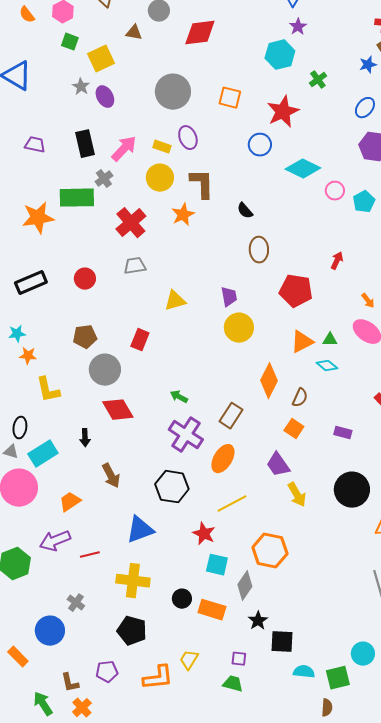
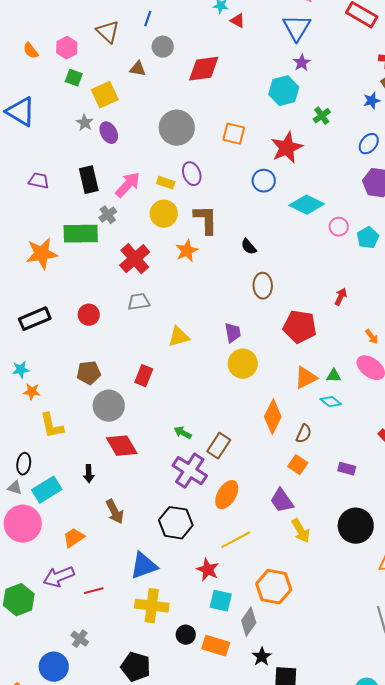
brown rectangle: (231, 416) -> (219, 446), moved
yellow cross: (133, 581) -> (152, 606), moved

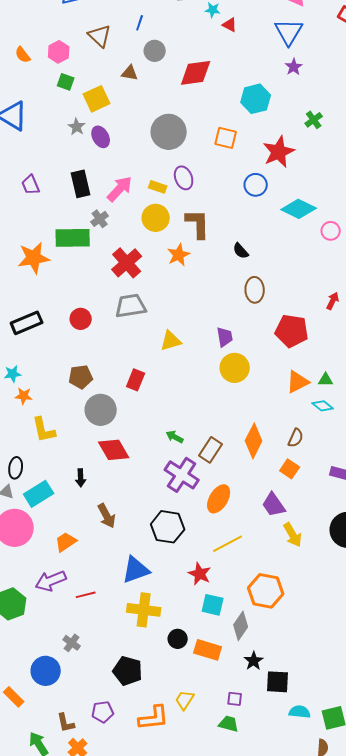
cyan hexagon: (284, 91) -> (256, 99), moved
purple trapezoid: (39, 181) -> (31, 185), turned -125
gray trapezoid: (139, 302) -> (131, 306), size x1.4
orange diamond: (273, 417) -> (254, 441), moved

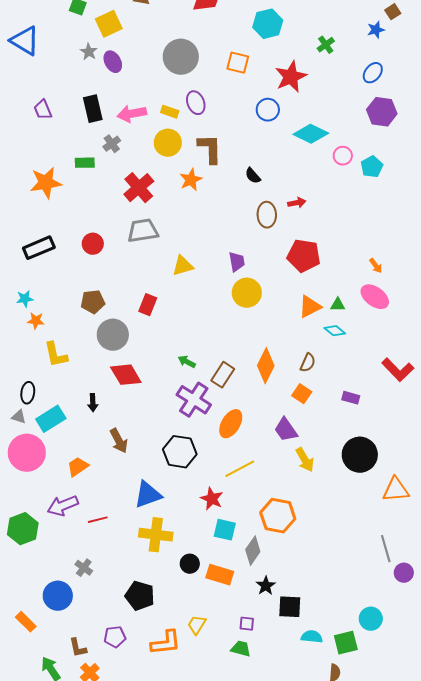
pink arrow: (120, 189) -> (132, 114), turned -144
green rectangle: (73, 238) -> (85, 163), size x0.6
red arrow: (333, 301) -> (297, 203), moved, turned 54

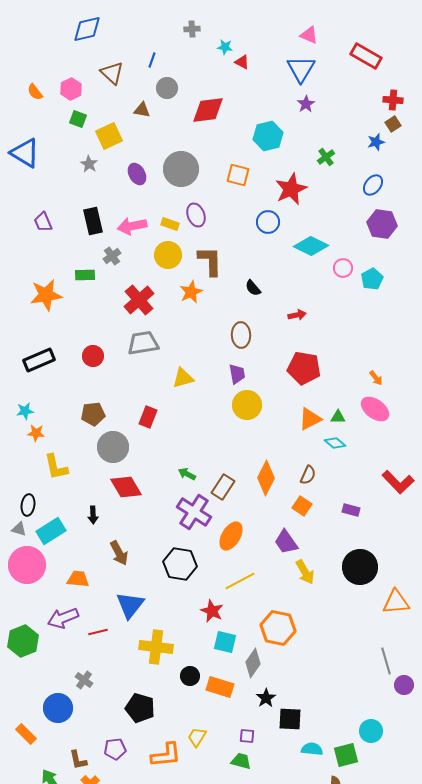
purple ellipse: (113, 62) -> (137, 174), moved
brown ellipse: (267, 215) -> (241, 335), moved
orange trapezoid: (78, 467) -> (78, 579), turned 40
blue triangle: (148, 495) -> (130, 605), moved, turned -32

